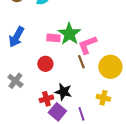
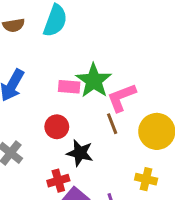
black star: (63, 92) -> (80, 153), moved

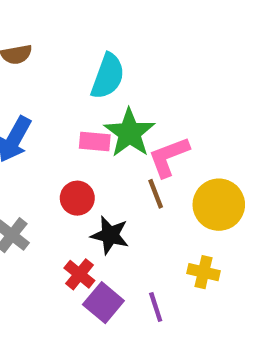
cyan semicircle: (55, 21) -> (108, 76), moved
red cross: (58, 181) -> (79, 274), turned -35

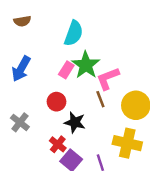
pink rectangle: (95, 142) -> (66, 70), turned -63
yellow cross: (204, 272) -> (127, 143), size x1.6

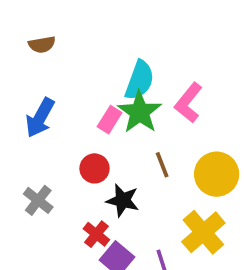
cyan semicircle: (74, 33) -> (140, 80), moved
pink L-shape: (108, 78) -> (188, 103), moved, turned -30
yellow cross: (127, 143) -> (203, 232), turned 36

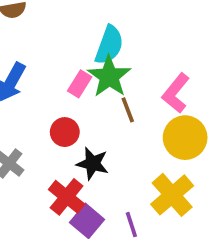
pink L-shape: (188, 103) -> (176, 93), moved
brown line: (162, 165) -> (128, 110), moved
red cross: (96, 234) -> (67, 197), size x1.4

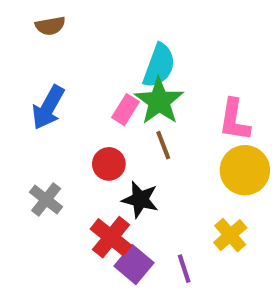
pink L-shape: (176, 93) -> (234, 120), turned -30
brown line: (128, 110) -> (163, 145), moved
yellow cross: (172, 195) -> (230, 235), size x0.7

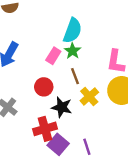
green star: (159, 101) -> (73, 51), size x0.6
yellow cross: (230, 235) -> (89, 96), moved
red cross: (111, 237) -> (45, 129), turned 35

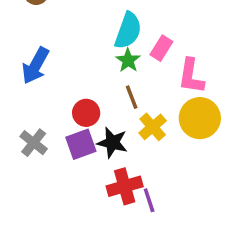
pink rectangle: (53, 56) -> (161, 48), moved
red cross: (45, 129) -> (125, 186), moved
purple square: (58, 144) -> (81, 144), moved, turned 30

